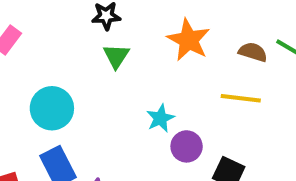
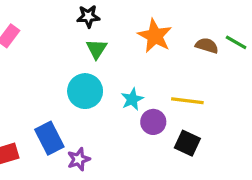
yellow line: (241, 98) -> (187, 101), moved
cyan circle: (52, 108) -> (85, 91), moved

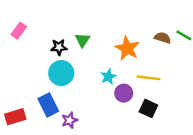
black star: (88, 16) -> (59, 47), moved
orange star: (155, 36) -> (127, 48), moved
cyan circle: (85, 91) -> (61, 73), moved

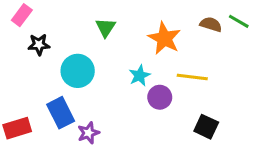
black star: (59, 47) -> (39, 45), moved
black square: (148, 108) -> (206, 127), moved

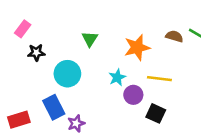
orange star: (164, 38) -> (137, 48), turned 30
black square: (206, 127) -> (156, 113), moved

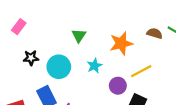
black star: (36, 53) -> (31, 58), moved
cyan star: (117, 77) -> (94, 66), moved
yellow line: (159, 79) -> (141, 71), turned -35

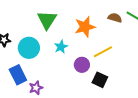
green triangle: (79, 36) -> (47, 20), size x1.5

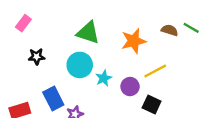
green triangle: (47, 20) -> (88, 33), turned -45
cyan star: (61, 47) -> (104, 78), moved
cyan circle: (29, 48) -> (80, 65), moved

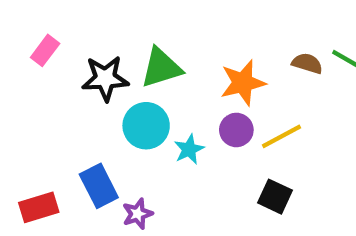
green triangle: (88, 33) -> (161, 68), turned -35
black star: (37, 57) -> (105, 78), moved, size x1.5
purple circle: (130, 87) -> (236, 130), moved

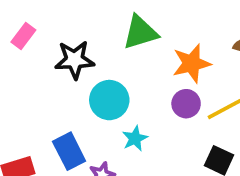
green triangle: (161, 68) -> (140, 32), moved
cyan star: (189, 149) -> (135, 138), moved

